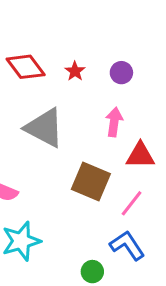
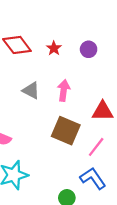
pink arrow: (114, 122) -> (64, 90), moved
gray triangle: (44, 128) -> (31, 90), size x0.6

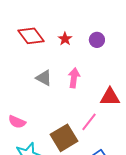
brown square: (66, 131) -> (64, 138), moved, turned 36
pink line: (96, 147) -> (89, 122), moved

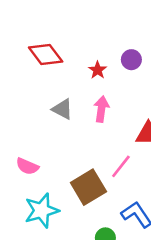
red star: (65, 39) -> (98, 70), moved

